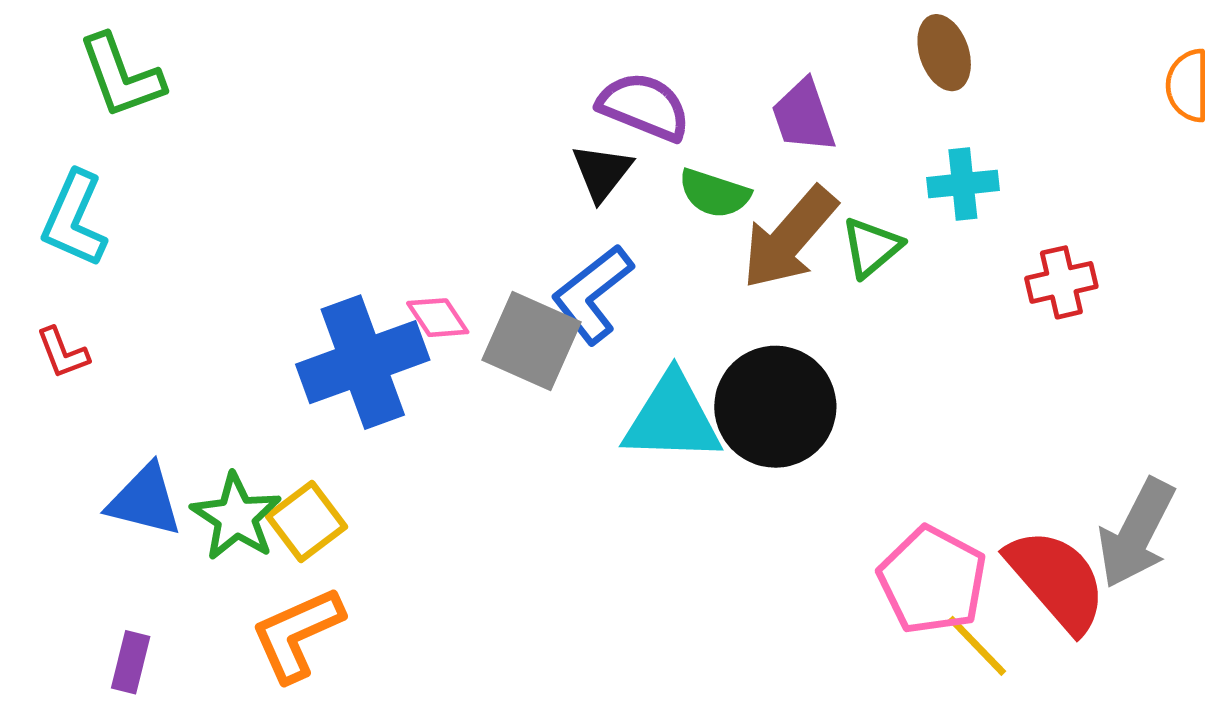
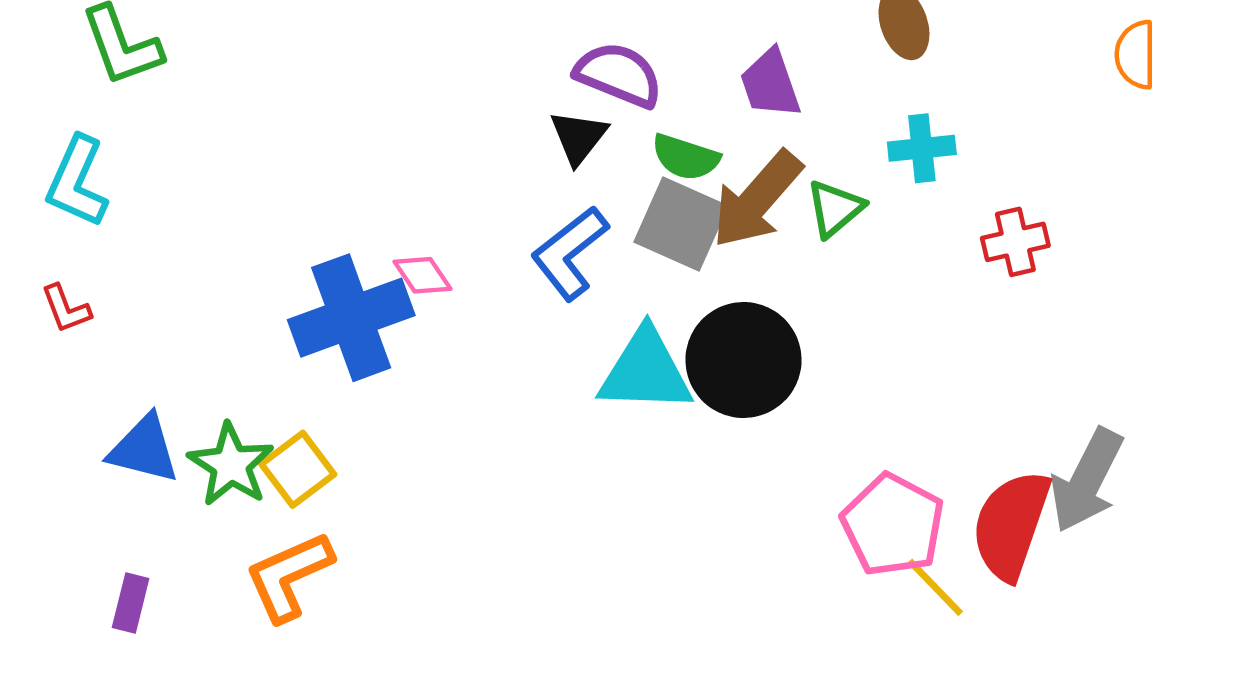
gray square: (532, 341) -> (681, 224), moved
red semicircle: (1057, 580) -> (1011, 525), turned -120

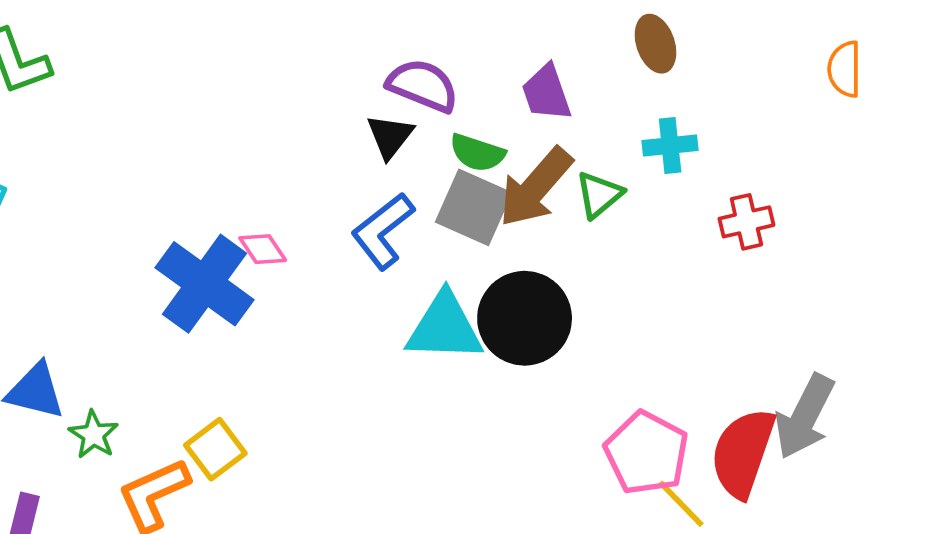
blue cross: (351, 318) -> (204, 284), turned -34
green star: (231, 465) -> (94, 435), moved, size x0.7
yellow square: (298, 469) -> (215, 449), moved

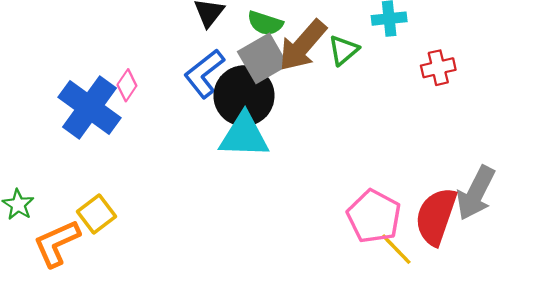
gray square: (474, 207) -> (263, 58), turned 36
pink diamond: (263, 249) -> (127, 85), turned 68
black circle: (525, 318) -> (244, 96), moved

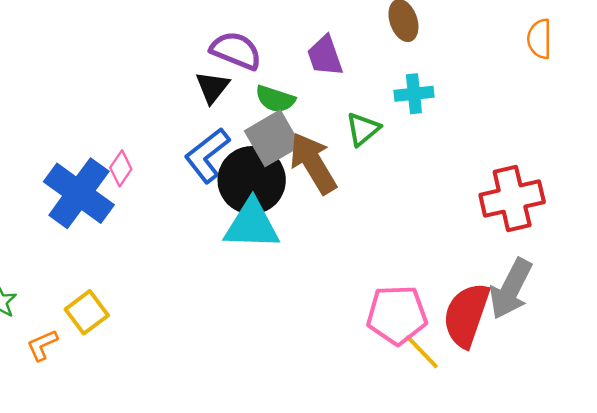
brown arrow: (303, 45) -> (313, 163), moved, turned 108
red cross: (438, 68) -> (512, 198), moved, size x1.6
pink pentagon: (374, 216) -> (397, 315), turned -30
orange L-shape: (57, 243) -> (42, 345), size x0.6

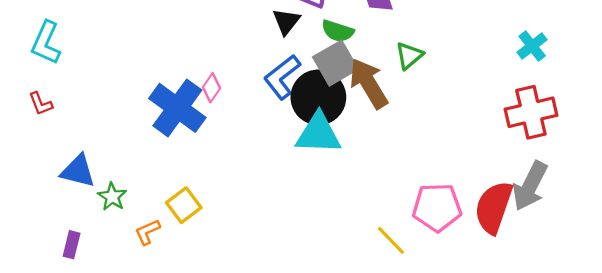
cyan cross: (414, 94) -> (532, 46), moved, turned -32
yellow line: (422, 352) -> (391, 240), moved

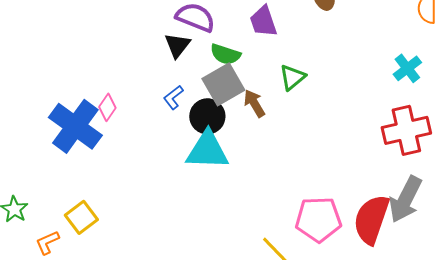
blue L-shape: (282, 77) -> (173, 97), size x0.6
brown arrow: (369, 83) -> (254, 103), size x0.6
black circle: (318, 97) -> (207, 116), size x0.7

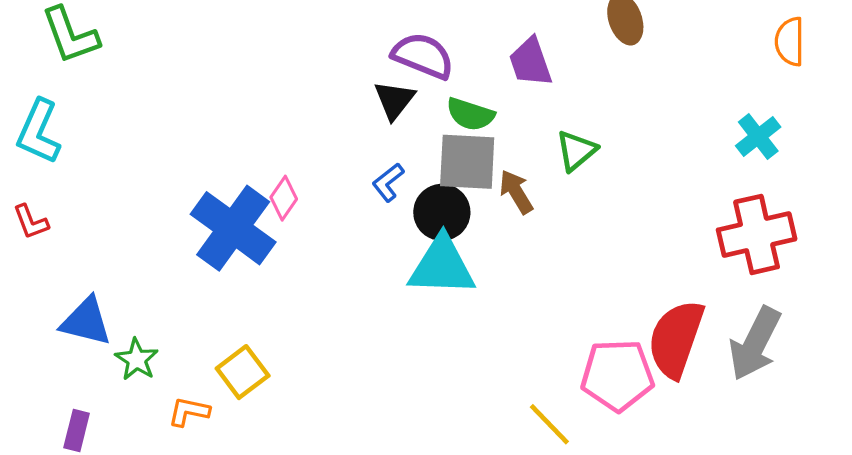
gray square: (223, 84) -> (467, 162), turned 33
red semicircle: (371, 219) -> (676, 339), moved
orange L-shape: (47, 242) -> (189, 412), turned 36

